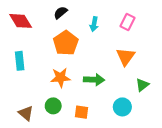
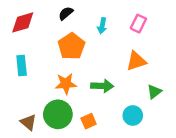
red diamond: (21, 21) -> (23, 22), turned -75
orange triangle: (126, 57) -> (136, 61), turned 36
green circle: (53, 106) -> (58, 114), size x1.6
orange square: (81, 112) -> (89, 121), turned -32

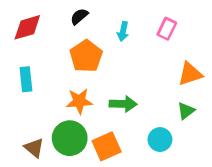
orange triangle: (136, 61) -> (190, 74), moved
orange square: (89, 121) -> (107, 146), size x1.5

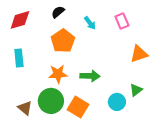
pink rectangle: (167, 29) -> (122, 21), turned -49
cyan arrow: (123, 31) -> (90, 23), turned -48
green triangle: (186, 111) -> (136, 90), moved
orange square: (107, 146) -> (78, 107), turned -35

